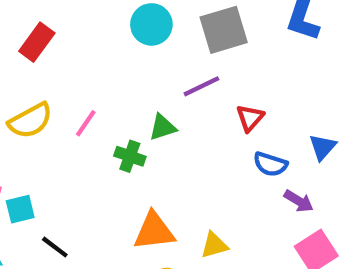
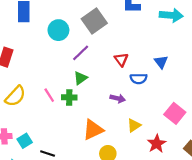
purple line: (201, 86) -> (81, 53), moved
pink line: (86, 123) -> (49, 95), moved, turned -48
purple arrow: (299, 201) -> (118, 98), moved
yellow triangle: (214, 245) -> (134, 125), moved

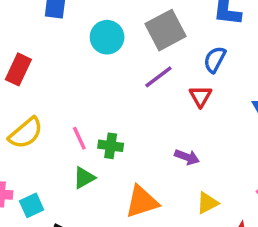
purple line: (81, 53) -> (158, 77), moved
green triangle: (80, 78) -> (84, 178), moved
blue semicircle: (139, 79) -> (215, 59), moved, turned 112

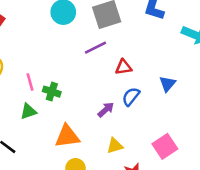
blue semicircle: (215, 59) -> (131, 97), moved
red triangle: (200, 96) -> (124, 67), turned 42
purple arrow: (187, 157) -> (106, 110), turned -72

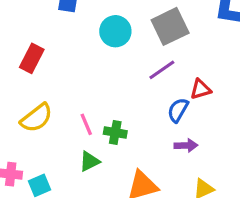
blue semicircle: (131, 97) -> (178, 110), moved
purple arrow: (106, 110) -> (186, 145), turned 48

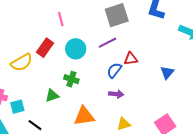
cyan circle: (115, 31) -> (76, 49), moved
red rectangle: (32, 58) -> (45, 48), moved
pink line: (86, 124) -> (61, 19), moved

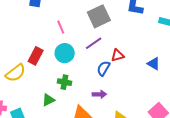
pink line: (61, 19) -> (61, 27), moved
blue triangle: (167, 72) -> (154, 64), turned -32
purple arrow: (116, 94) -> (99, 94), moved

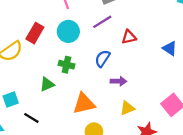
blue semicircle: (104, 68) -> (102, 59), moved
purple arrow: (99, 94) -> (118, 81), moved

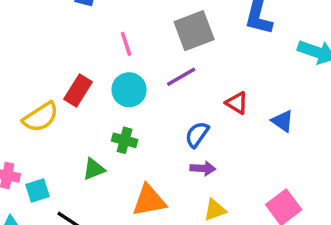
red triangle: (129, 37) -> (237, 103), moved, turned 42
blue semicircle: (102, 59) -> (197, 134), moved

